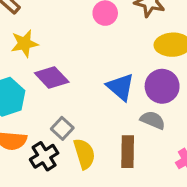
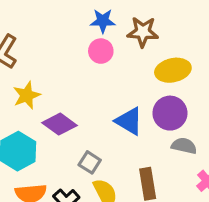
gray semicircle: (153, 120) -> (184, 146), moved
gray square: (62, 128) -> (90, 162), moved

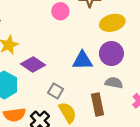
blue triangle: (129, 121) -> (83, 60), turned -30
gray semicircle: (184, 146) -> (114, 83), moved

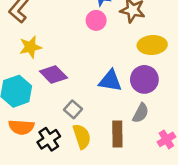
gray semicircle: (114, 83) -> (141, 113), turned 96

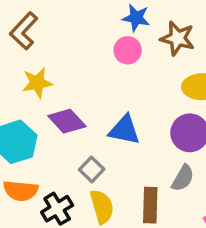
blue triangle: (110, 81) -> (124, 130), moved

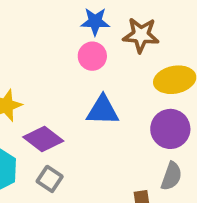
blue triangle: (124, 130) -> (103, 110), moved
gray square: (92, 169) -> (50, 179), moved

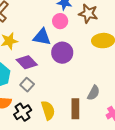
blue triangle: (103, 110) -> (42, 37), moved
purple circle: (170, 129) -> (62, 53), moved

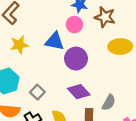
purple diamond: (27, 62) -> (79, 92), moved

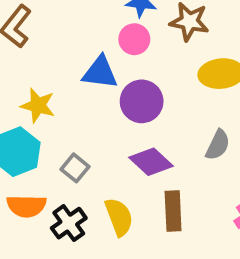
yellow star: (19, 45) -> (38, 106), moved, turned 30
gray semicircle: (109, 102) -> (218, 145), moved

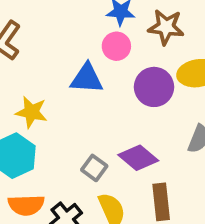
purple circle: (142, 101) -> (154, 87), moved
gray square: (75, 168) -> (94, 168), moved

